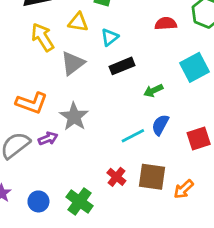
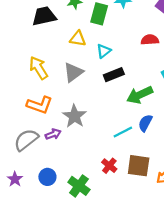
yellow arrow: (43, 37) -> (38, 68), moved
green arrow: (153, 91) -> (140, 95), size x1.6
blue circle: (38, 201) -> (47, 177), moved

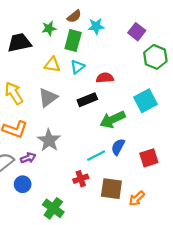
red semicircle: (150, 40) -> (105, 78), moved
cyan triangle: (104, 51) -> (77, 67), moved
red cross: (109, 166) -> (81, 179), moved, turned 32
blue circle: (47, 177) -> (23, 184), moved

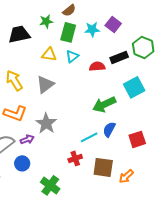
cyan star: (96, 26) -> (92, 29), moved
purple square: (137, 32) -> (113, 24), moved
black rectangle: (87, 100) -> (119, 57), moved

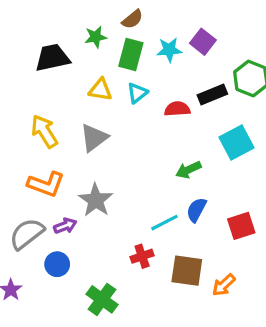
green arrow: (104, 104) -> (188, 170), size x0.7

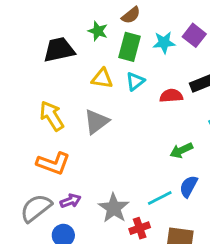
green star: (96, 37) -> (98, 31), turned 30
gray star: (96, 200) -> (114, 208), moved

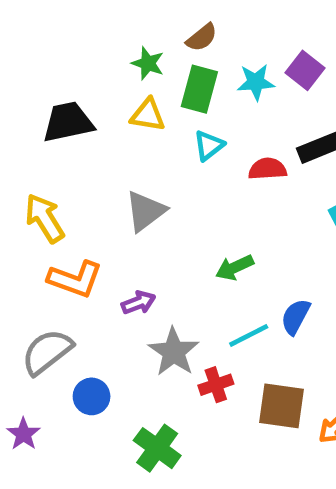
black trapezoid: (59, 50) -> (68, 122), moved
yellow triangle: (102, 78) -> (148, 115), moved
yellow arrow: (52, 116) -> (45, 218), moved
green arrow: (181, 150) -> (235, 267), moved
purple arrow: (71, 201) -> (138, 303), moved

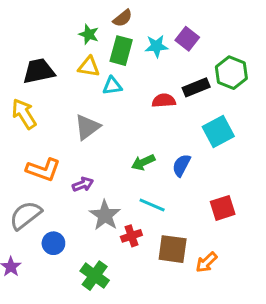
cyan triangle: (209, 145) -> (112, 86), moved, turned 30
yellow arrow: (45, 218) -> (24, 114), moved
blue semicircle: (296, 317) -> (181, 165), moved
cyan line: (249, 335) -> (152, 205), turned 50

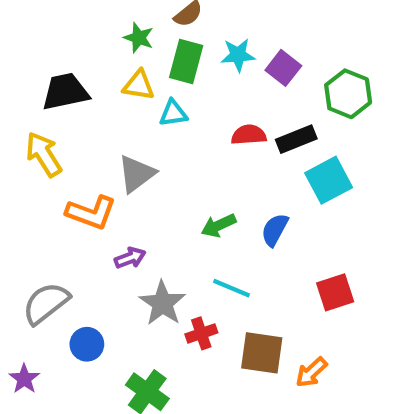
purple square: (187, 39) -> (283, 68), moved
black rectangle: (196, 87) -> (296, 139), moved
orange L-shape: (43, 170) -> (91, 213), moved

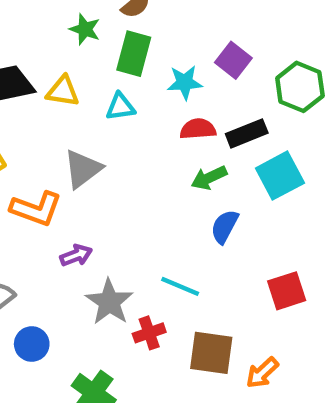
cyan star: (238, 55) -> (185, 82), moved
yellow triangle: (139, 85) -> (63, 91), moved
green arrow: (219, 226) -> (209, 178), moved

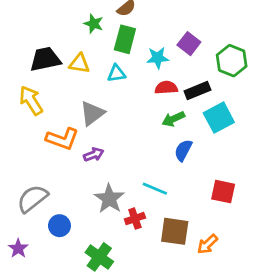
purple arrow: (76, 255) -> (94, 155), moved
red square: (287, 291) -> (223, 192), turned 30

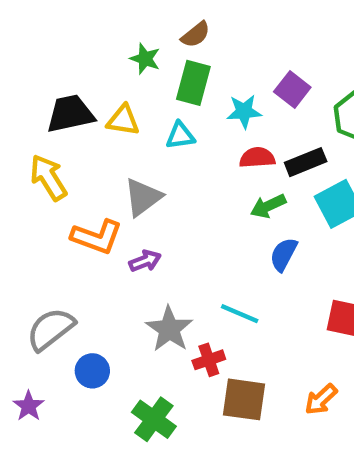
brown square: (175, 231) -> (244, 399), moved

